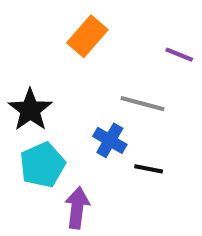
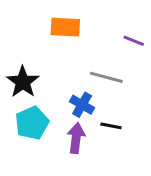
orange rectangle: (87, 36) -> (65, 27), turned 52
purple arrow: (77, 208) -> (76, 138), moved

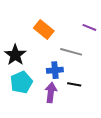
orange rectangle: (65, 27) -> (44, 29), moved, turned 36
blue cross: (82, 105) -> (55, 70), turned -35

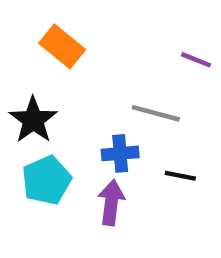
orange rectangle: (44, 29) -> (62, 46), moved
black line: (74, 84) -> (180, 176), moved

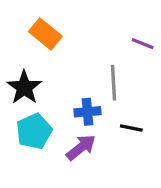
gray line: (156, 113) -> (113, 83), turned 72
purple arrow: (111, 202) -> (81, 147), turned 44

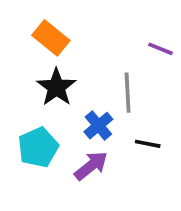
black star: (24, 87) -> (56, 87), moved
blue cross: (88, 112) -> (98, 126), turned -35

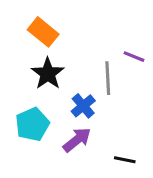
purple line: (160, 49) -> (134, 57), moved
black line: (148, 144) -> (125, 160), moved

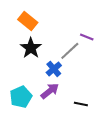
gray line: (108, 78) -> (70, 51), turned 50
cyan pentagon: (32, 124) -> (21, 97), moved

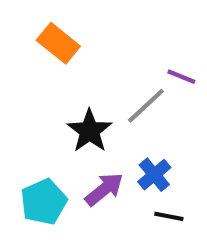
black star: (31, 48) -> (90, 131), moved
blue cross: (54, 69) -> (154, 175), moved

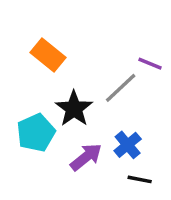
orange rectangle: (58, 43) -> (48, 55), moved
cyan pentagon: (44, 202) -> (36, 133), moved

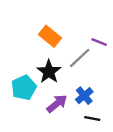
orange rectangle: (48, 55) -> (50, 36), moved

